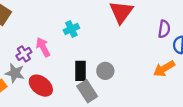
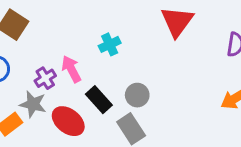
black rectangle: (80, 71) -> (99, 100), moved, turned -42
gray circle: (105, 71) -> (137, 95), moved

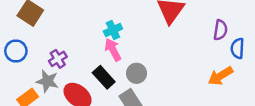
pink arrow: (71, 69) -> (113, 50), moved

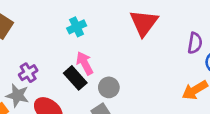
cyan cross: (113, 30) -> (77, 27), moved
black rectangle: (104, 77) -> (75, 78), moved

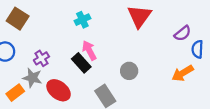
purple semicircle: (195, 43) -> (183, 33), turned 42
gray circle: (109, 87) -> (129, 71), moved

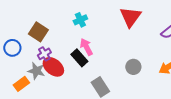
brown square: (18, 19) -> (38, 32), moved
gray circle: (129, 71) -> (133, 67), moved
red ellipse: (59, 90) -> (53, 67), moved

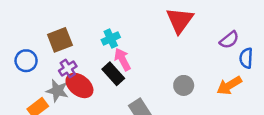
cyan cross: (80, 20) -> (111, 39), moved
brown square: (38, 32) -> (60, 40), turned 36

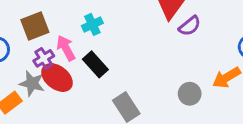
purple semicircle: (229, 40) -> (190, 26), moved
pink arrow: (122, 59) -> (66, 48), moved
gray circle: (184, 85) -> (190, 94), moved

